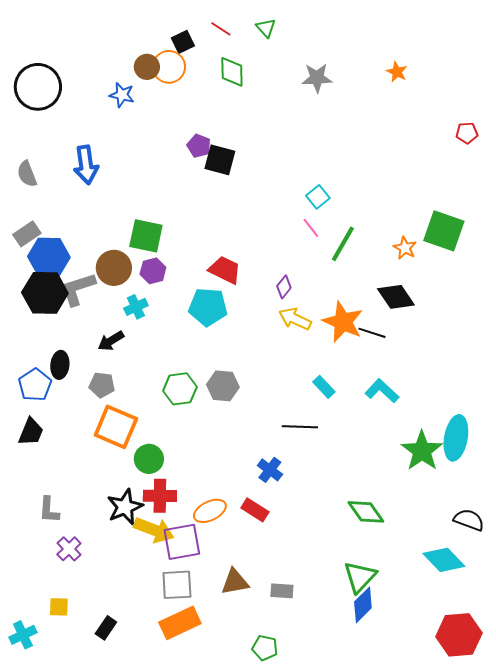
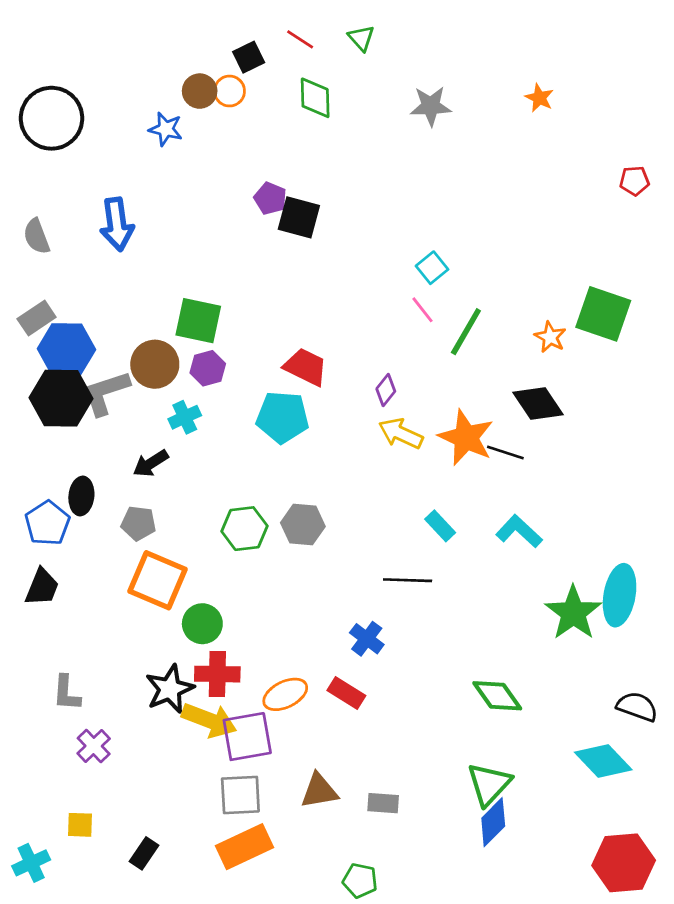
orange circle: (169, 67) -> (230, 91), size x0.7

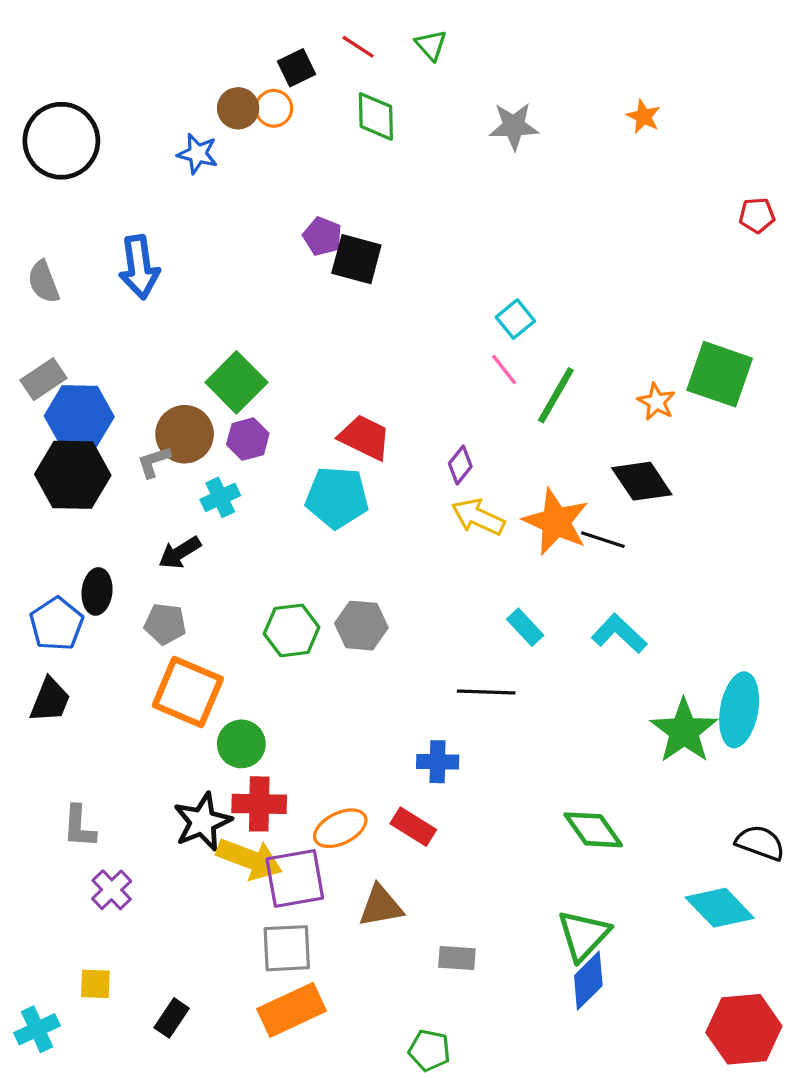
green square: (198, 321) -> (236, 382), turned 33
gray L-shape: (106, 393) -> (154, 462), moved, size x0.6
blue cross: (367, 639) -> (438, 762), turned -36
brown triangle: (319, 791) -> (381, 906), moved

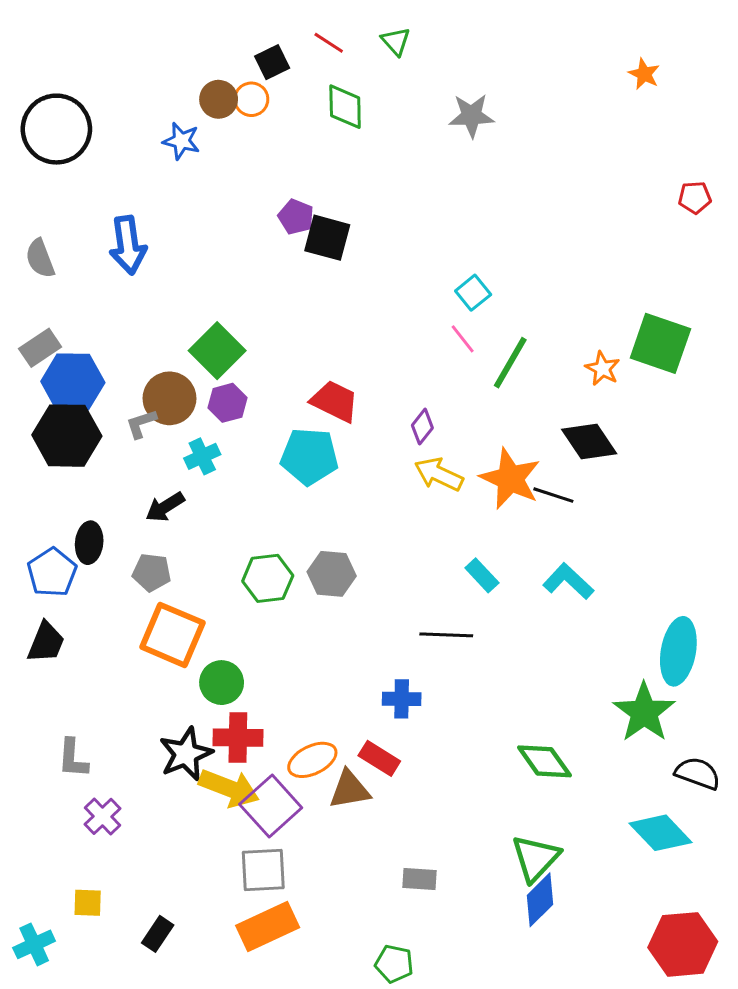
orange star: (643, 116) -> (644, 74), moved
green star: (684, 731) -> (644, 712), moved
purple square: (295, 878) -> (271, 806), turned -32
brown triangle: (381, 906) -> (350, 790), moved

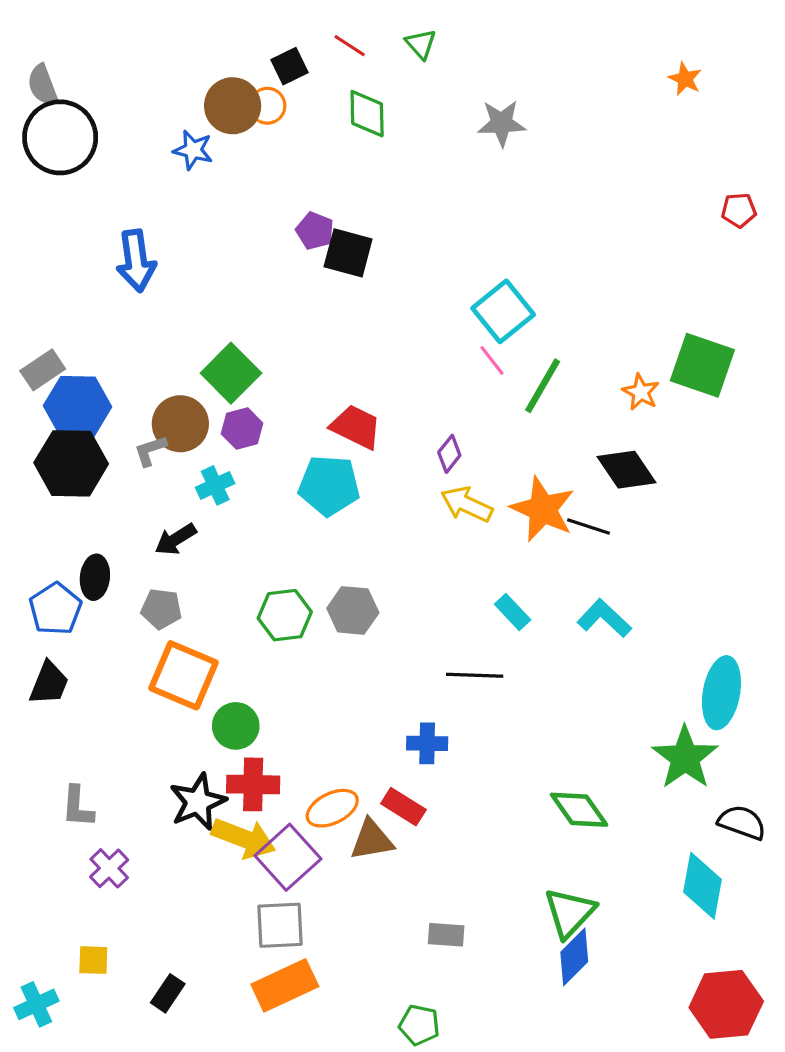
brown circle: (219, 99) -> (233, 106), size x1.4
gray semicircle: (40, 258) -> (43, 85), moved
cyan square: (473, 293) -> (503, 311), size x1.6
cyan diamond: (660, 833) -> (702, 886), turned 54

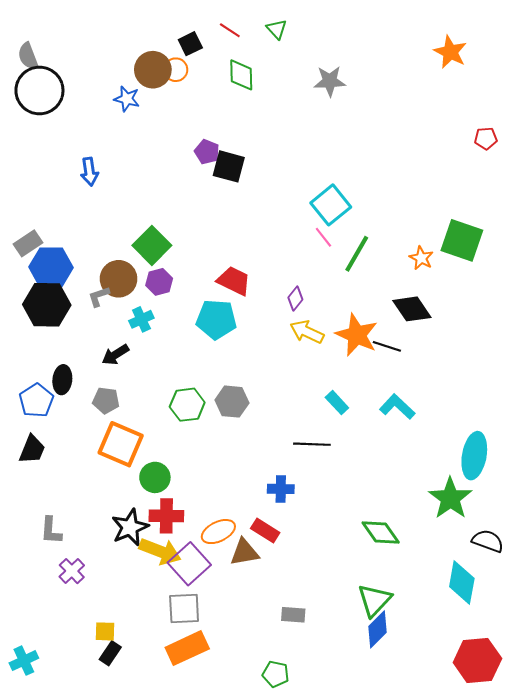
orange star: (685, 79) -> (450, 52), size x1.5
blue arrow: (136, 261) -> (89, 172), size x0.7
yellow square: (93, 960) -> (105, 631), moved

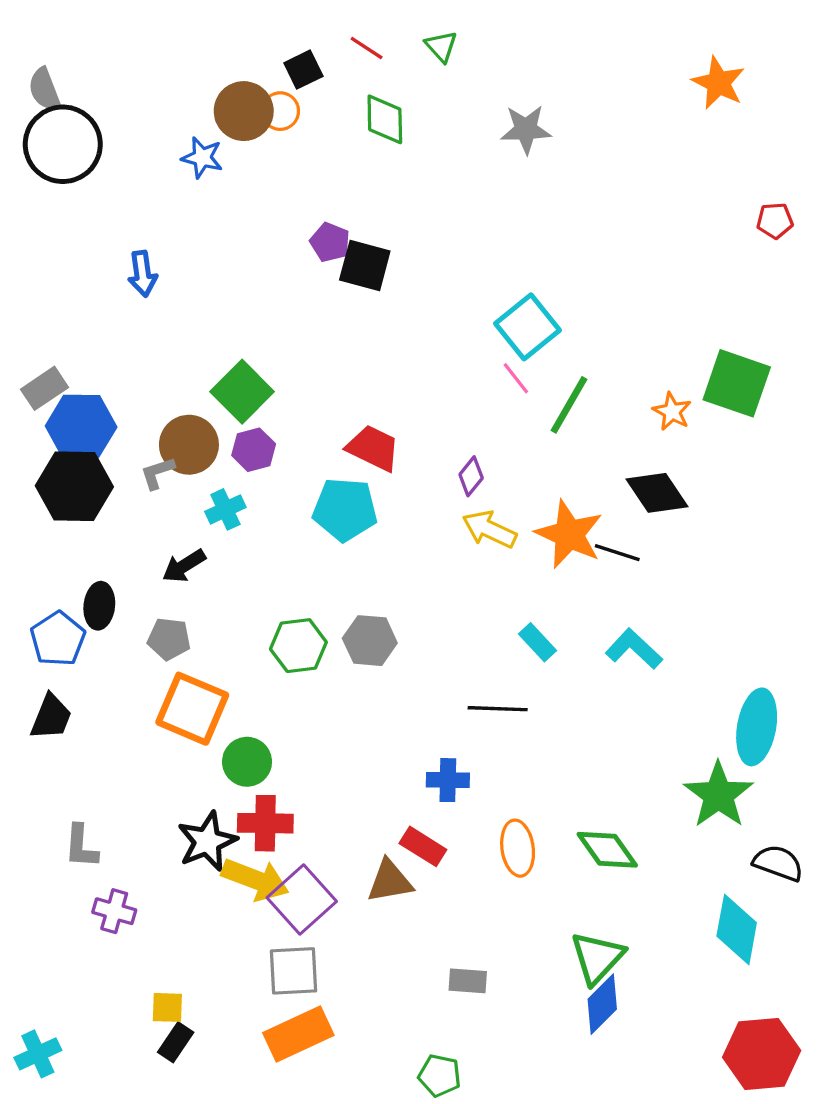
orange ellipse: (218, 532) -> (518, 848), moved, turned -72
purple cross: (72, 571) -> (114, 911), turned -30

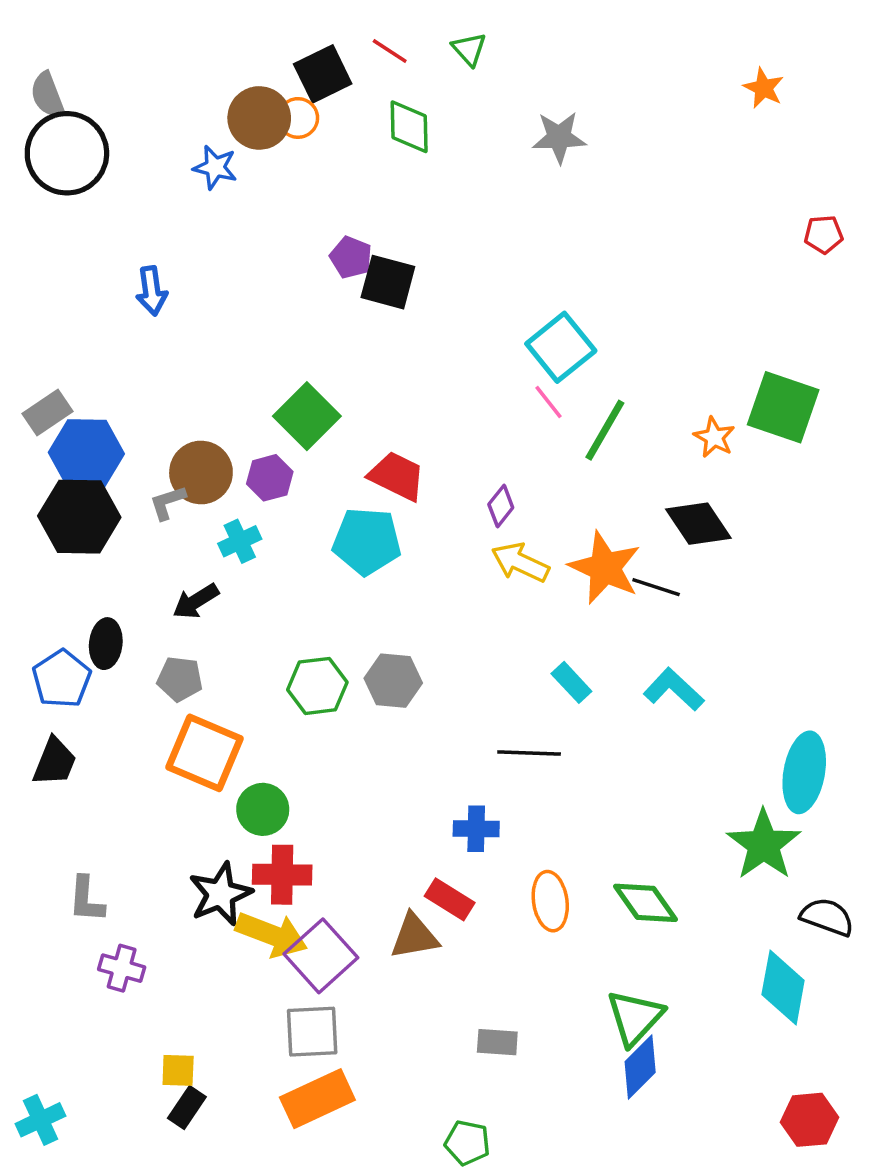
black square: (303, 70) -> (323, 74), size x1.4
orange star: (718, 83) -> (764, 88), size x0.7
green square: (242, 392) -> (307, 416), moved
red hexagon: (762, 1054) -> (810, 1120), size x0.7

